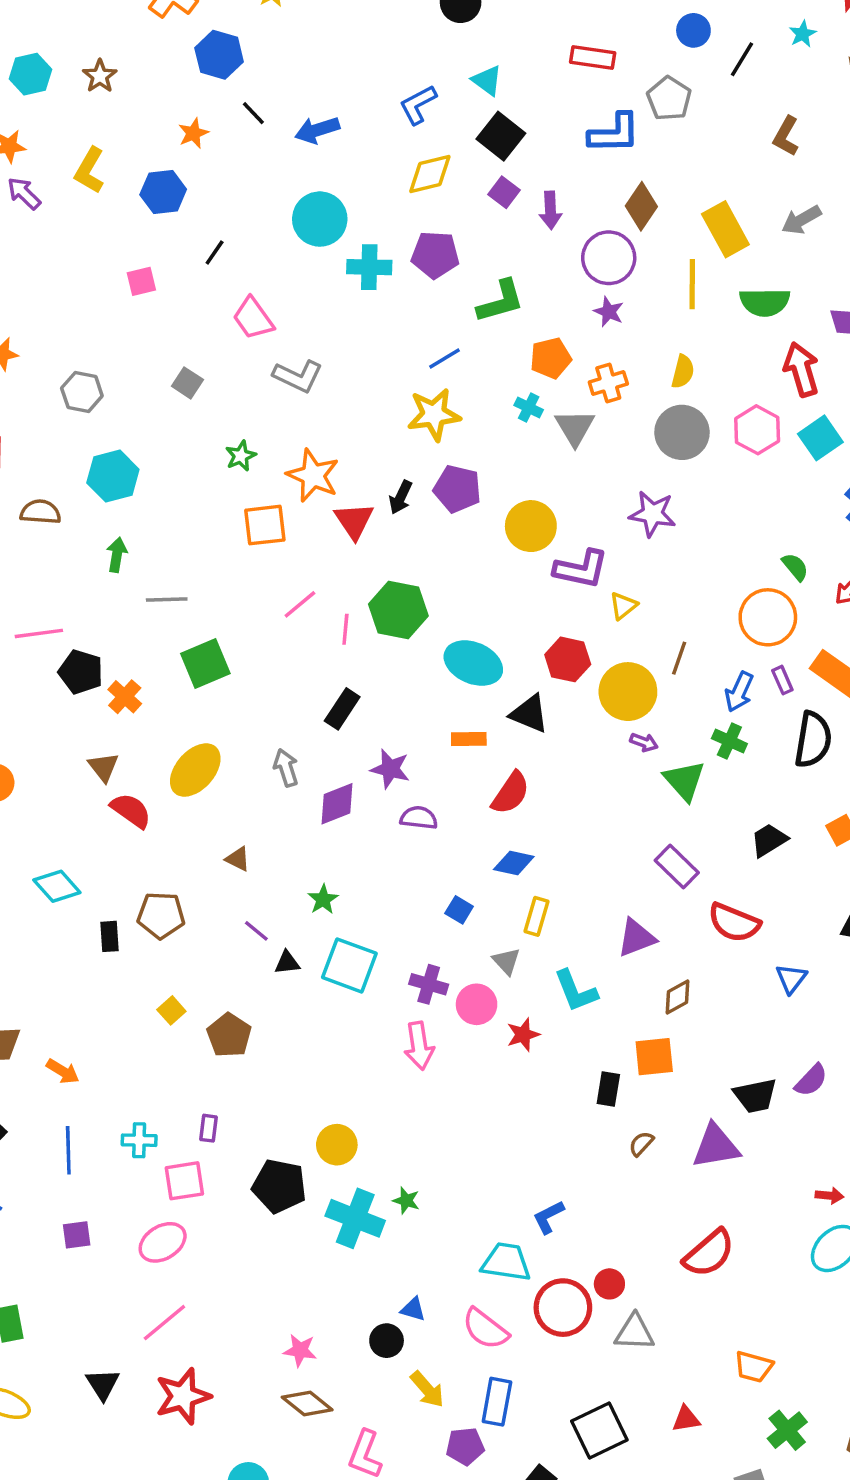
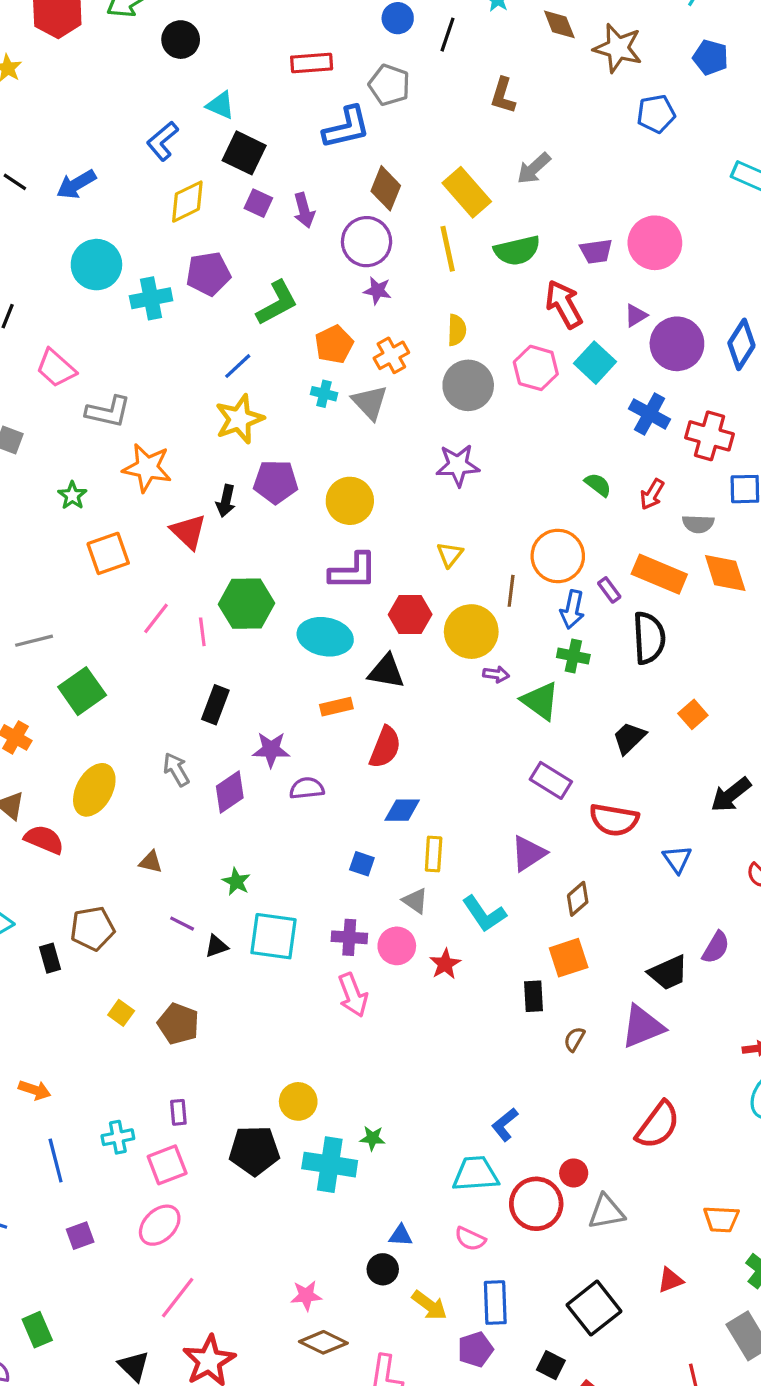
orange star: (313, 476) -> (147, 468), moved
purple L-shape: (581, 569) -> (353, 571), moved
orange circle: (768, 617) -> (558, 556), moved
pink semicircle: (485, 1329) -> (470, 1239), size x0.7

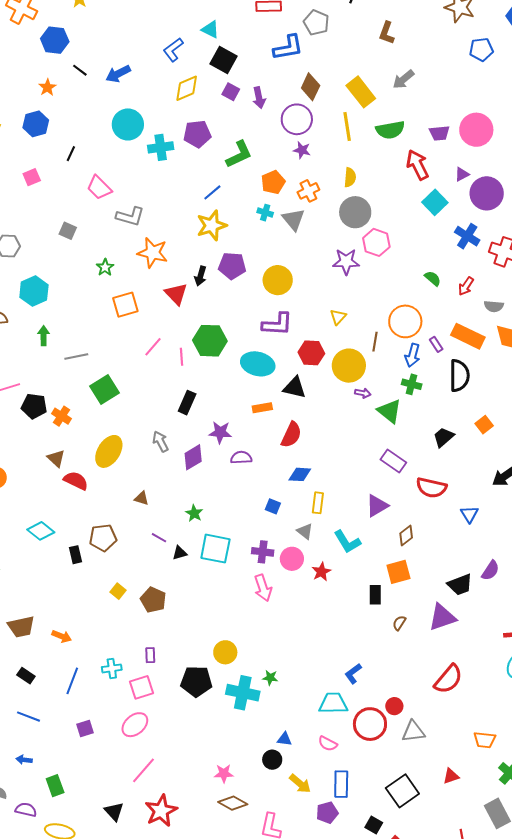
pink hexagon: (536, 368) -> (376, 242), moved
blue line: (56, 1161) -> (72, 681), turned 32

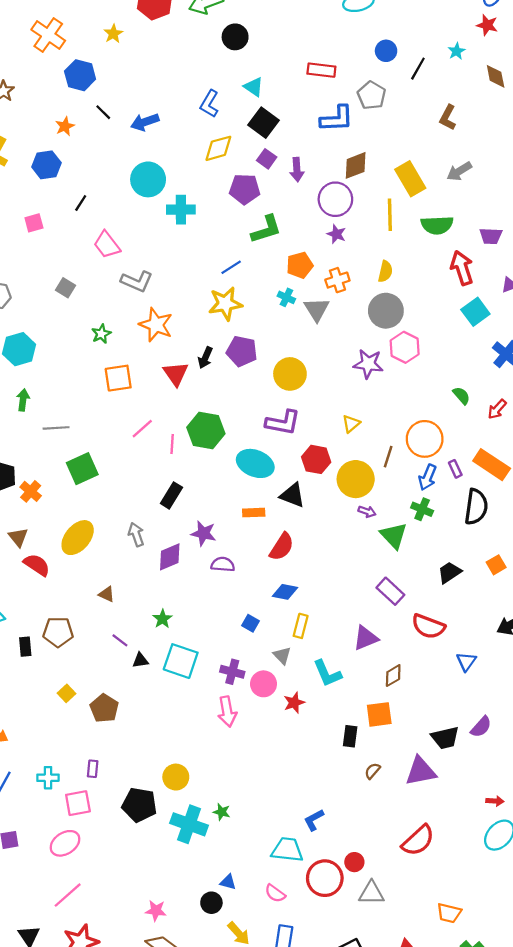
blue L-shape: (173, 50) -> (209, 104), turned -30
brown diamond: (311, 87) -> (356, 165), turned 36
purple pentagon: (197, 134) -> (245, 189), moved

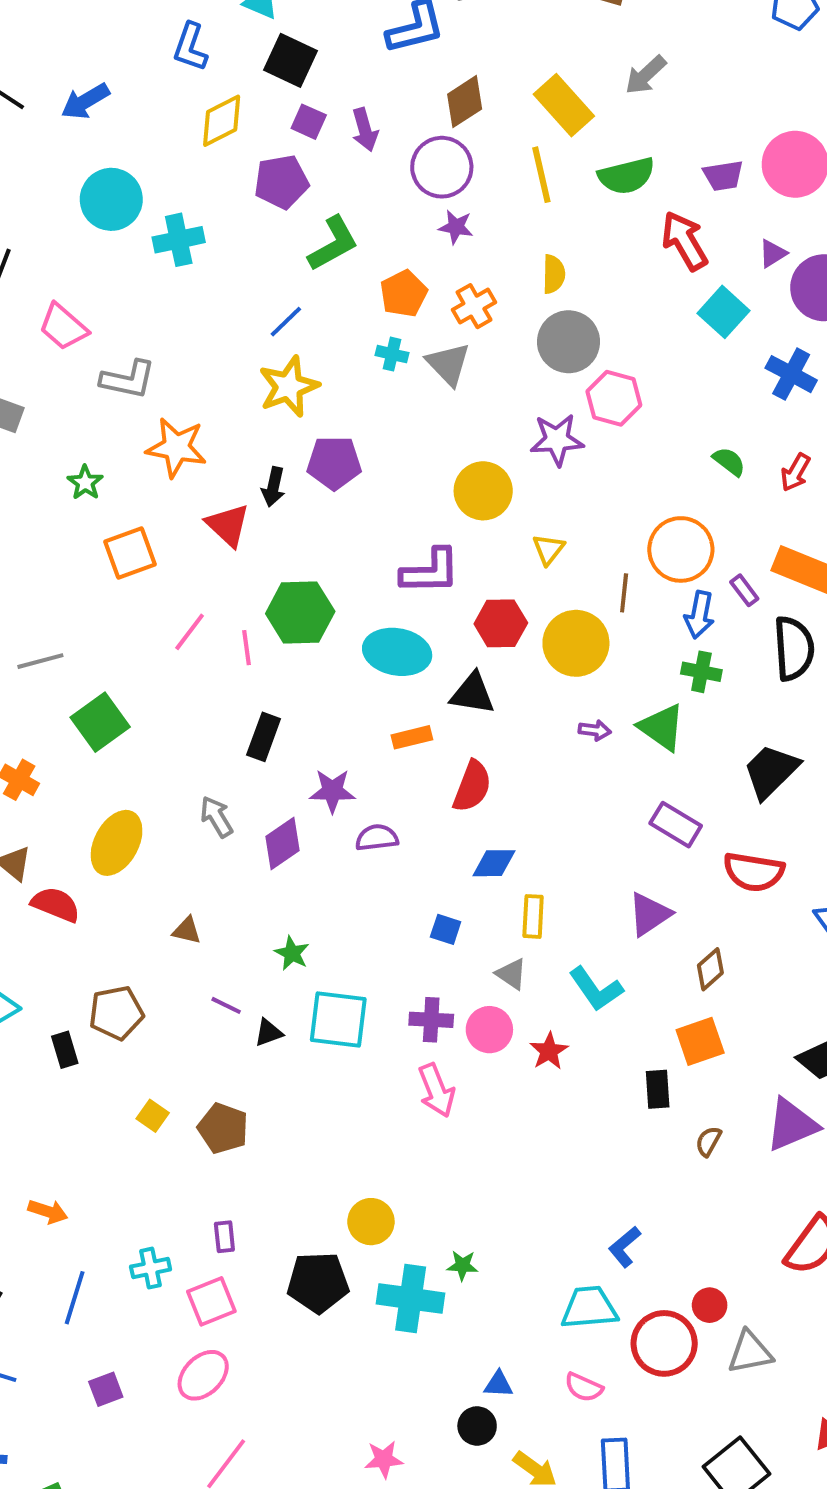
yellow circle: (290, 374) -> (483, 491), moved
purple arrow: (367, 512) -> (595, 730), moved
black trapezoid: (449, 572) -> (771, 771), size x1.4

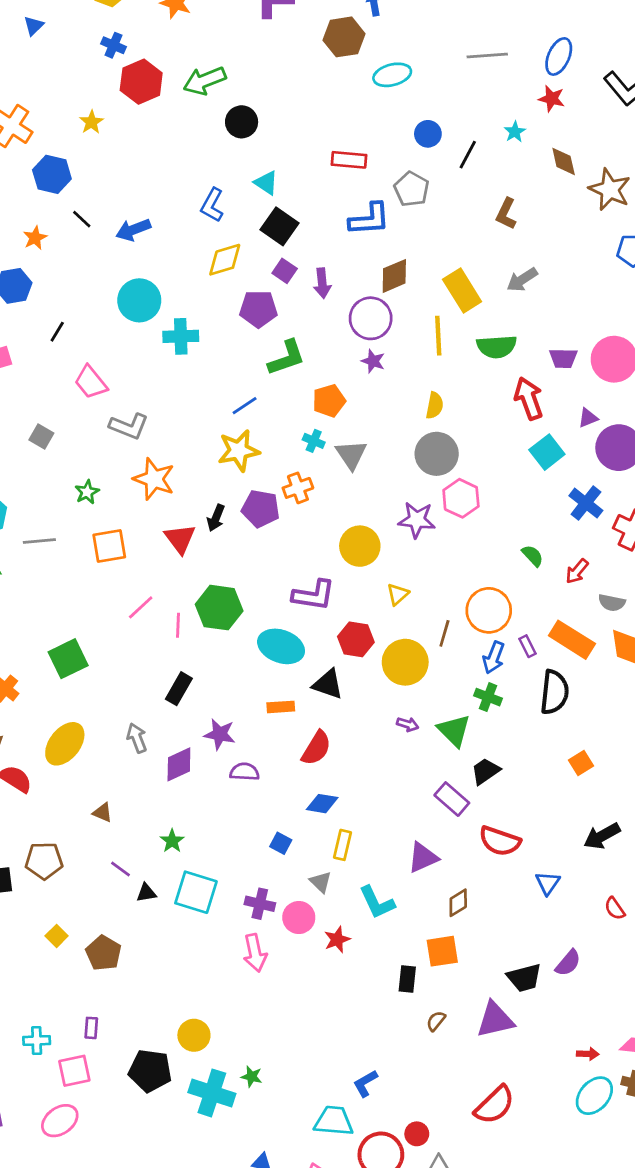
orange cross: (474, 306) -> (298, 488), moved
gray line: (40, 661) -> (39, 541), moved
black trapezoid: (771, 771) -> (485, 771), moved, size x0.7

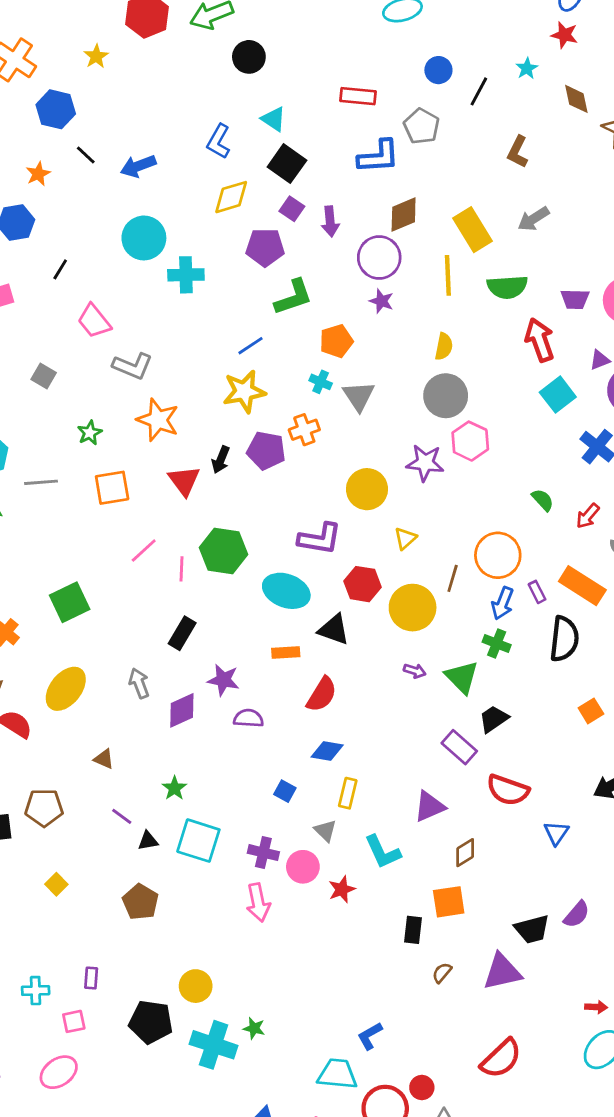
brown pentagon: (103, 953) -> (140, 902), moved
pink square: (74, 1071) -> (74, 1021), size x0.7

